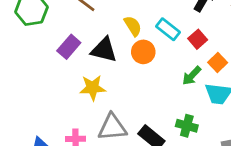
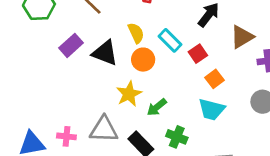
green arrow: (192, 76) -> (157, 107), moved
yellow star: (93, 88) -> (129, 94), moved, turned -30

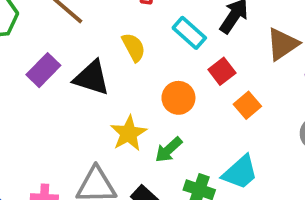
cyan rectangle: (170, 40) -> (189, 33), moved
orange circle: (143, 60) -> (178, 98), moved
cyan trapezoid: (212, 109) -> (240, 172), moved, turned -52

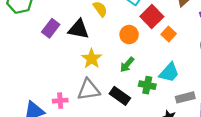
red square: (222, 71) -> (152, 16), size x1.5
yellow star: (129, 133) -> (92, 59), moved

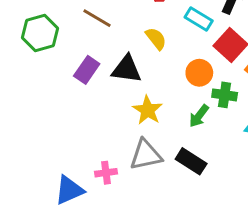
green cross: (147, 85) -> (225, 95), moved

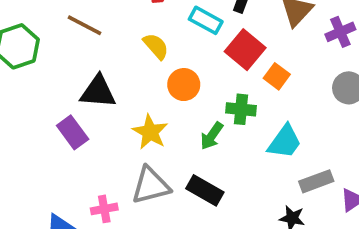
black triangle: (127, 69) -> (98, 92), moved
purple rectangle: (87, 70) -> (73, 132), moved, turned -68
orange circle: (199, 73) -> (184, 85), moved

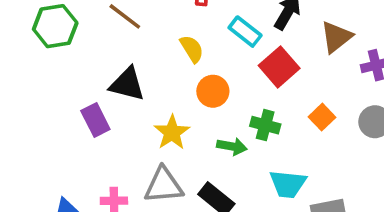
orange square: (277, 76) -> (322, 117), moved
green arrow: (212, 136) -> (232, 146), turned -124
cyan trapezoid: (285, 142) -> (288, 184), moved, turned 51

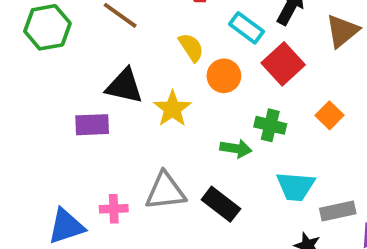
orange circle: (213, 91) -> (224, 76), moved
purple rectangle: (95, 120) -> (92, 125), turned -64
yellow star: (172, 132) -> (172, 109), moved

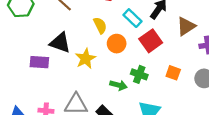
orange square: (329, 115) -> (173, 73), turned -32

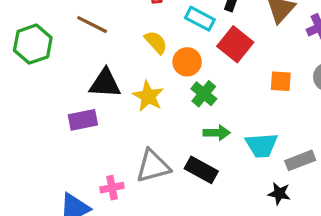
green cross: (139, 74) -> (204, 94), moved, turned 35
green arrow: (118, 85) -> (217, 133), moved

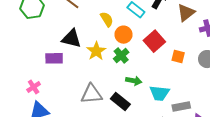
red square: (235, 44) -> (154, 41), moved
green cross: (204, 94) -> (121, 56), moved
pink cross: (112, 188) -> (34, 87), moved, turned -32

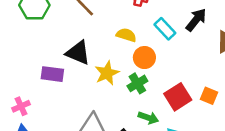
yellow semicircle: (107, 19) -> (126, 35), turned -49
red square: (154, 41) -> (178, 97), moved

